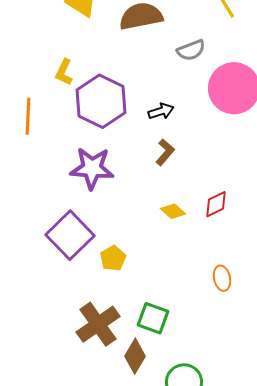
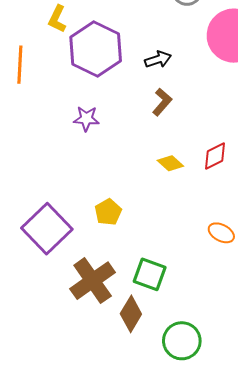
purple star: (92, 168) -> (86, 119), size x0.6
purple square: (70, 235) -> (47, 229), moved
orange ellipse: (222, 278) -> (221, 233), turned -50

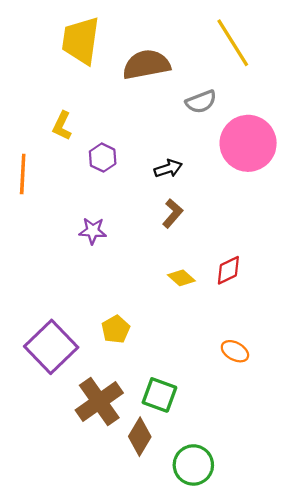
purple hexagon: (96, 49) -> (103, 158), size x0.5

